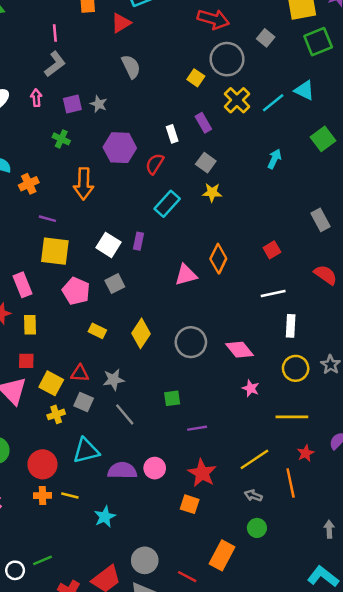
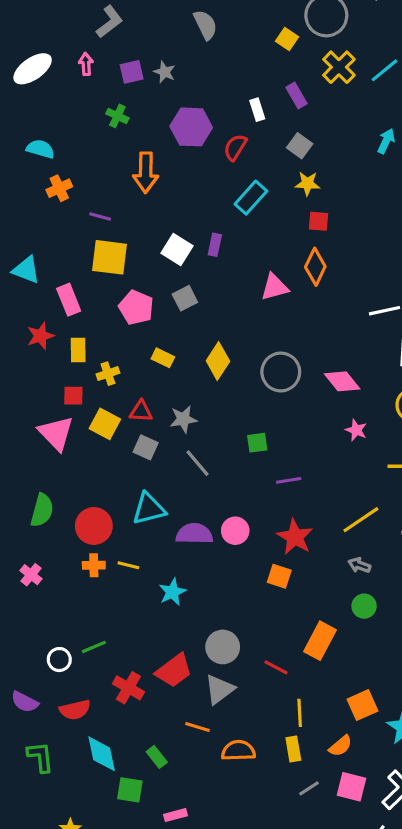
orange cross: (29, 184) -> (59, 188), moved
red square: (272, 250) -> (318, 221), moved, turned 35
yellow cross: (56, 414) -> (108, 374), moved

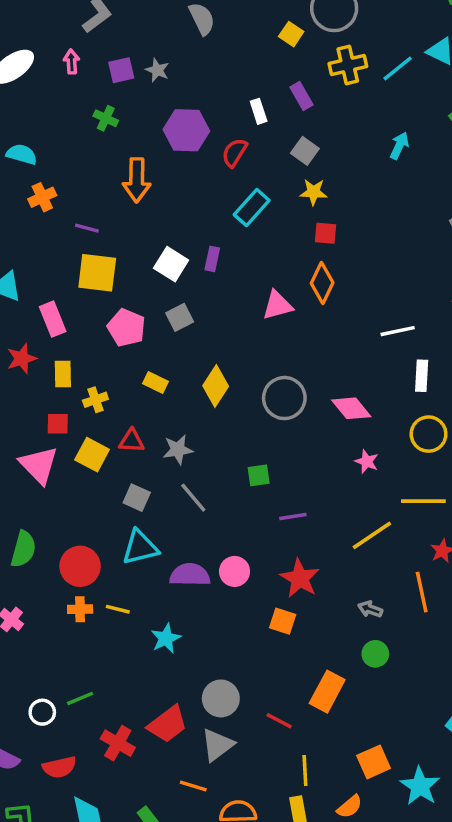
yellow cross: (339, 67) -> (348, 65), turned 32
gray square: (146, 447) -> (137, 498), moved
yellow line: (361, 520) -> (372, 535), moved

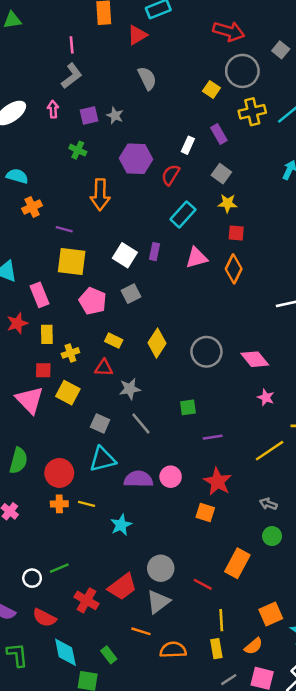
white rectangle: (259, 111) -> (188, 145), turned 42
pink triangle: (277, 305) -> (197, 258), moved
red triangle: (132, 441) -> (104, 368), moved
red semicircle: (59, 767) -> (44, 618), turned 40

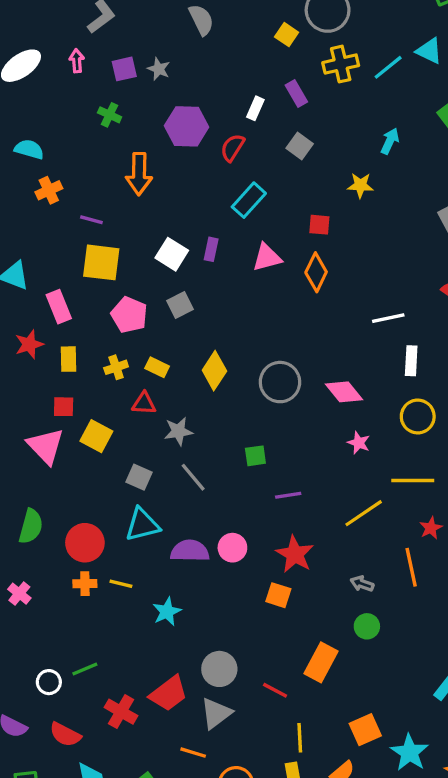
yellow star: (227, 203) -> (360, 185), moved
yellow cross: (70, 353) -> (116, 367), moved

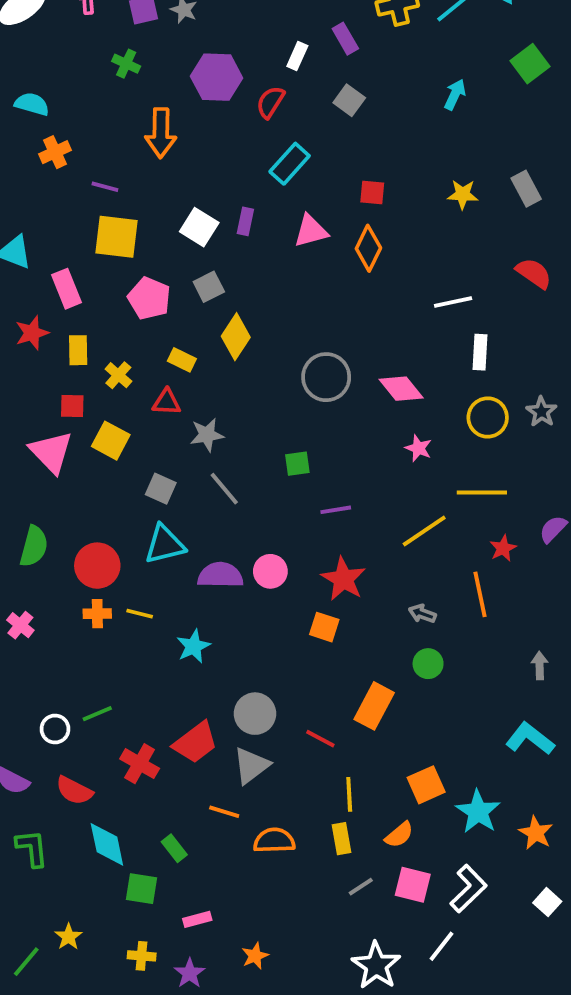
yellow star: (360, 185) -> (463, 194), moved
yellow cross: (116, 367) -> (118, 375), moved, turned -30
yellow diamond: (214, 371) -> (236, 337), moved

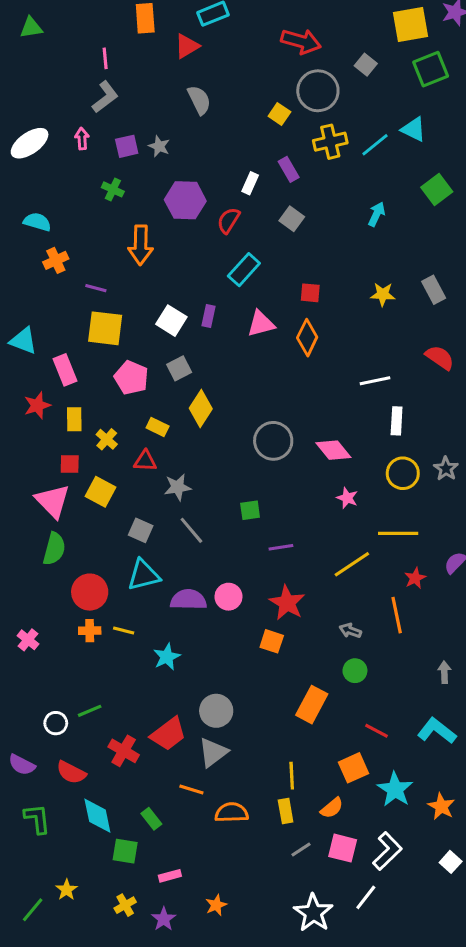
green semicircle: (34, 546) -> (54, 549), moved
red line: (320, 739) -> (377, 731), moved
yellow cross: (142, 956) -> (125, 905), turned -35

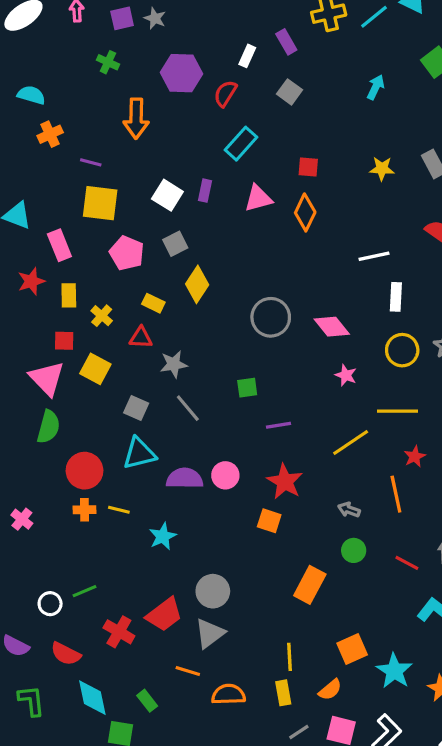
red line: (377, 731) -> (407, 563), moved

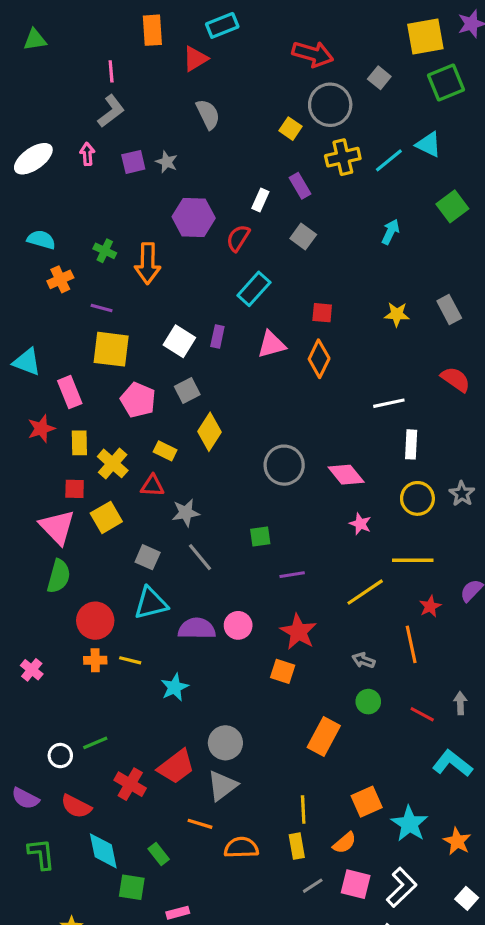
green cross: (108, 62) -> (105, 251), moved
yellow cross: (102, 316) -> (113, 463), size x1.4
yellow square: (95, 369) -> (106, 517), turned 32

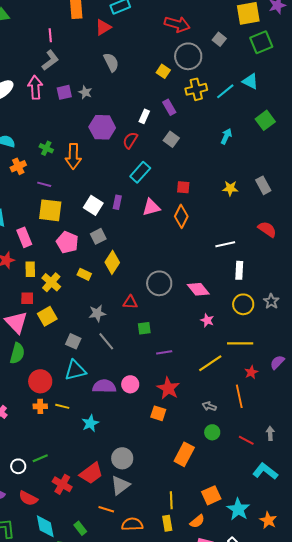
pink arrow: (87, 154) -> (35, 87), size x1.6
red triangle: (152, 486) -> (130, 302), moved

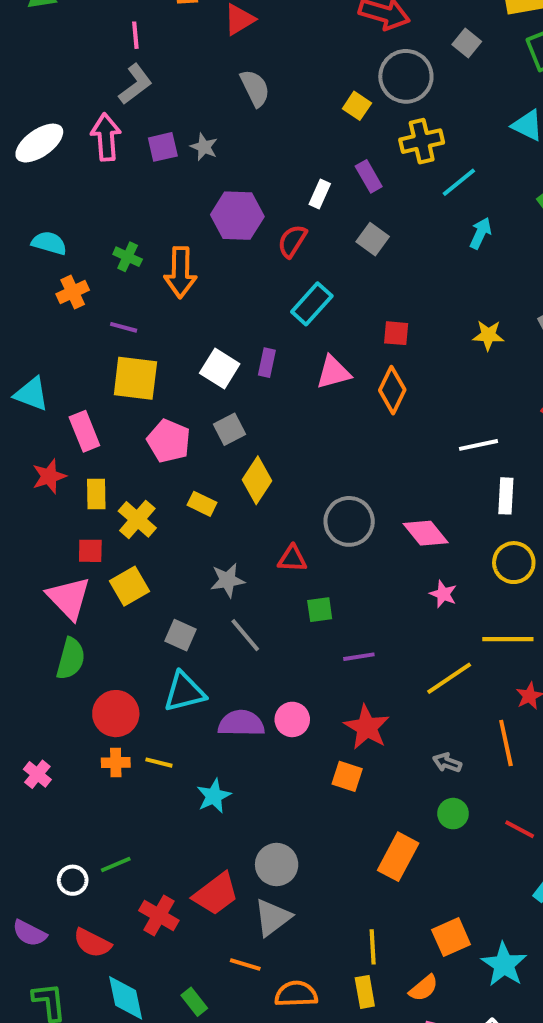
cyan line: (225, 91) -> (459, 182), moved

